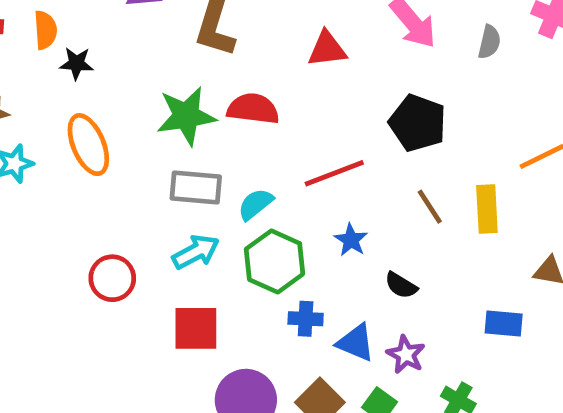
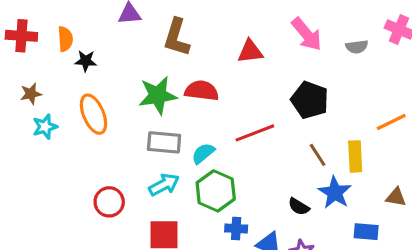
gray semicircle: (489, 42) -> (357, 47), turned 70
blue star: (351, 240) -> (335, 192), moved, size x1.5

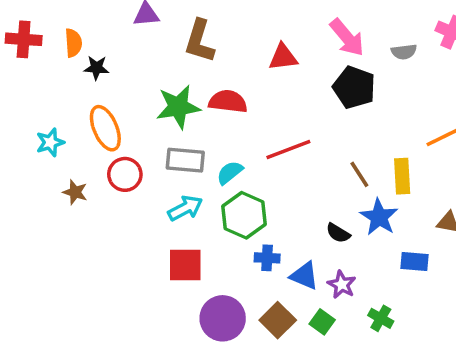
brown star: (31, 94) -> (75, 192), moved, turned 30
black pentagon: (310, 100) -> (354, 87), moved
red circle: (109, 202) -> (125, 174), moved

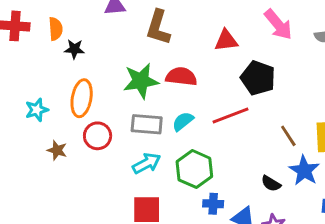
black pentagon: (354, 87) -> (258, 78), moved
orange ellipse: (105, 128) -> (82, 98), turned 33
cyan semicircle: (230, 173) -> (183, 121), moved

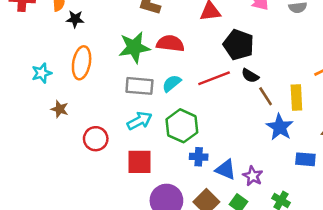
red circle: (98, 136) -> (96, 139), moved
black semicircle: (271, 184) -> (250, 76), moved

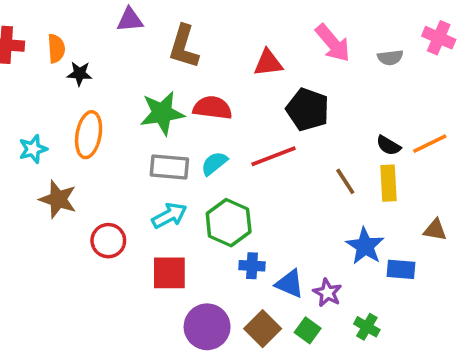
black semicircle: (250, 76) -> (388, 145), moved
brown star: (60, 109) -> (58, 199), size x1.5
blue star: (280, 127) -> (365, 246), moved

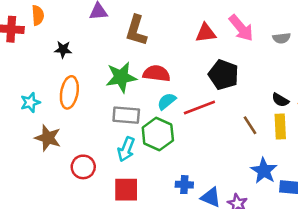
orange semicircle: (56, 48) -> (38, 15), moved
red triangle: (268, 63) -> (206, 33), moved
cyan semicircle: (214, 163) -> (167, 101), moved
cyan arrow: (169, 215) -> (126, 149), turned 140
green hexagon: (229, 223) -> (158, 134), moved

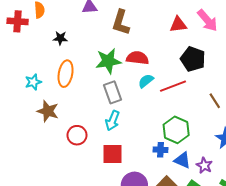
gray rectangle: (126, 115) -> (112, 92), turned 65
green hexagon: (158, 134) -> (176, 130), moved

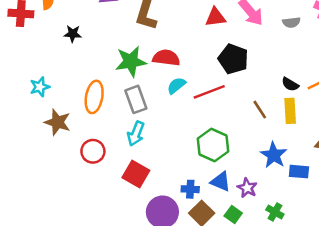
orange ellipse: (66, 74) -> (94, 97), moved
blue cross: (160, 150) -> (190, 189), moved
red square: (112, 154) -> (136, 174), turned 30

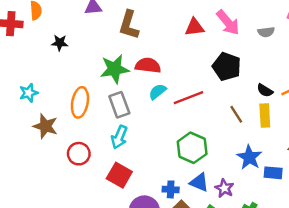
black pentagon: (233, 59) -> (227, 67), moved

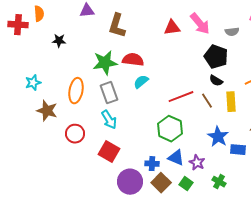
black pentagon: (227, 67) -> (216, 57), moved
black semicircle: (265, 90) -> (216, 81), moved
red line: (189, 98) -> (181, 97), moved
cyan arrow: (119, 137) -> (109, 120), turned -54

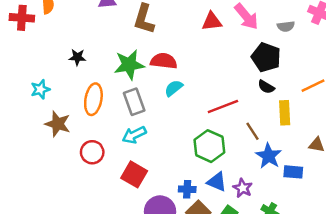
black star: (59, 41) -> (77, 57), moved
brown line: (207, 101) -> (253, 131), moved
cyan arrow: (109, 120) -> (134, 135), turned 96

